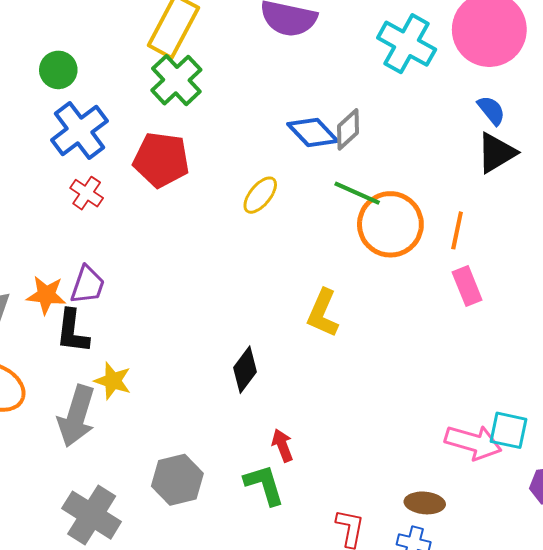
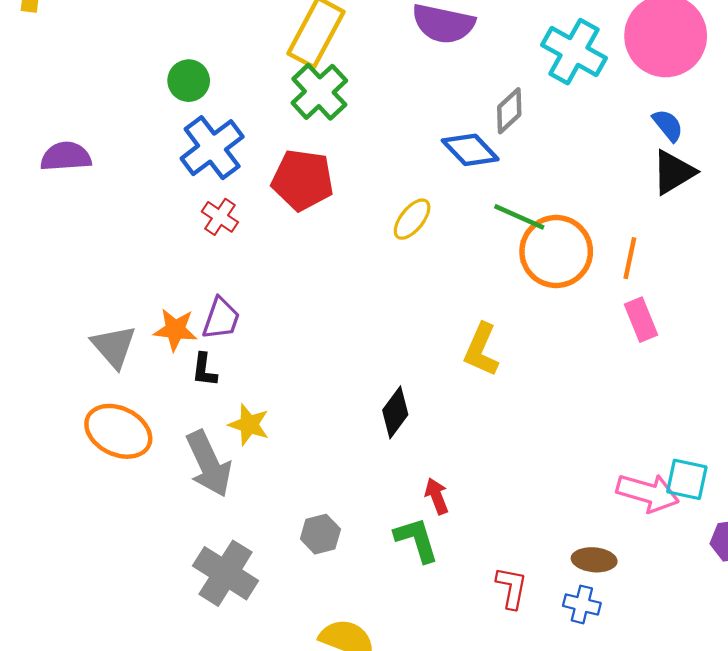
gray diamond: (348, 129) -> (509, 111), moved
black L-shape: (72, 331) -> (204, 370), size x0.7
gray arrow: (76, 416) -> (209, 464), turned -42
gray hexagon: (177, 480) -> (320, 534), size x0.7

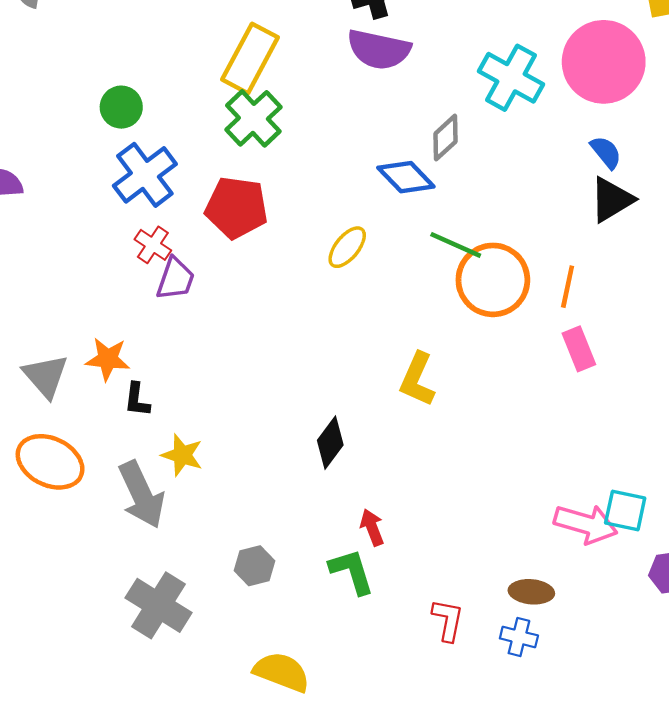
purple trapezoid: (221, 319) -> (175, 279), moved

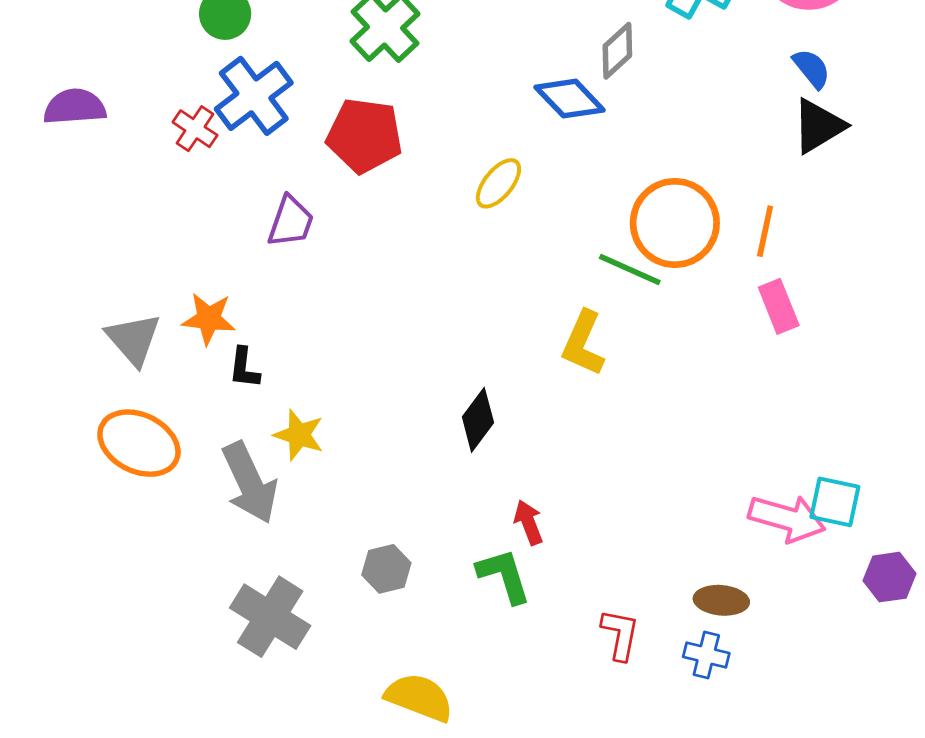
red cross: (153, 245) -> (195, 129), moved
green line: (456, 245) -> (630, 269), moved

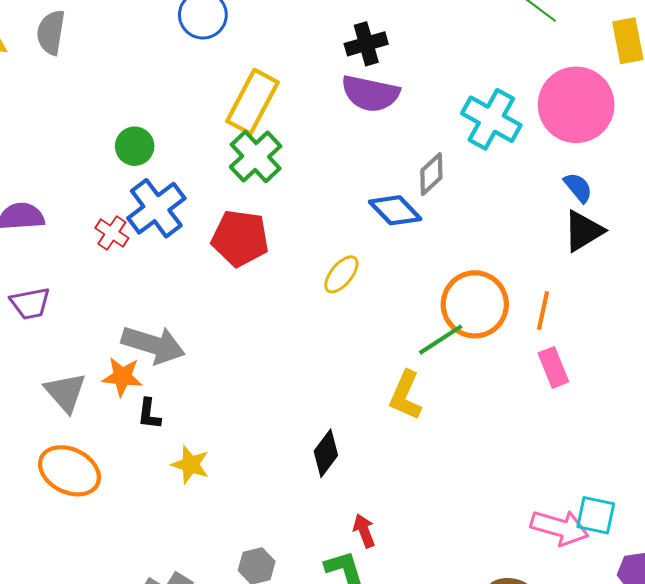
purple trapezoid: (291, 222) -> (30, 303), moved, turned 60
green line: (630, 269) -> (441, 340), turned -57
gray arrow: (250, 483) -> (153, 345), moved, turned -48

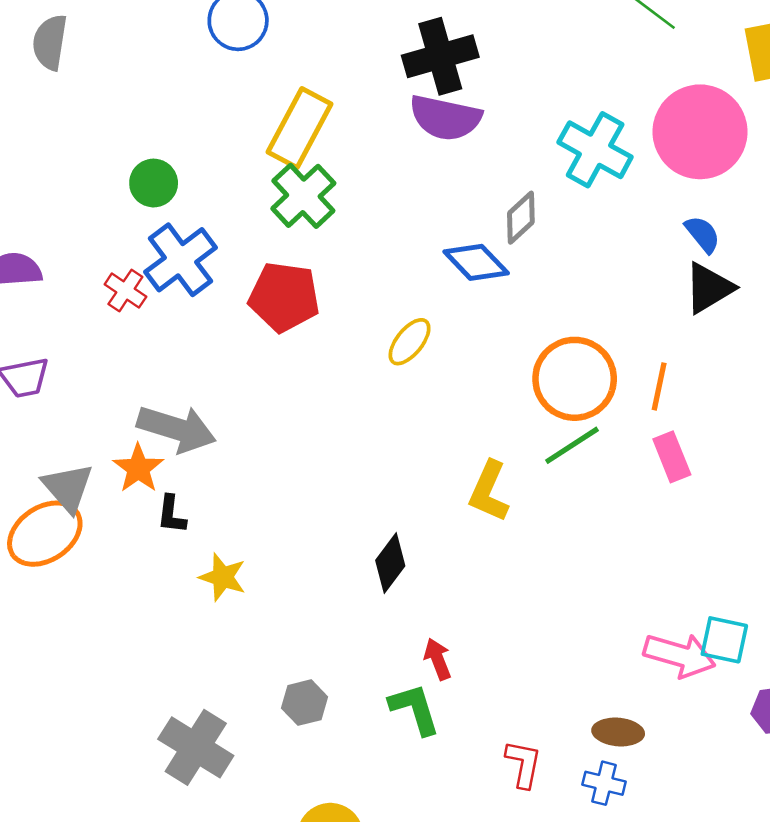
black cross: (366, 44) -> (440, 56), size x1.4
green line: (441, 340) -> (572, 445), moved
orange star: (122, 377) -> (138, 468), turned 30
orange ellipse: (69, 471) -> (45, 534), moved, turned -60

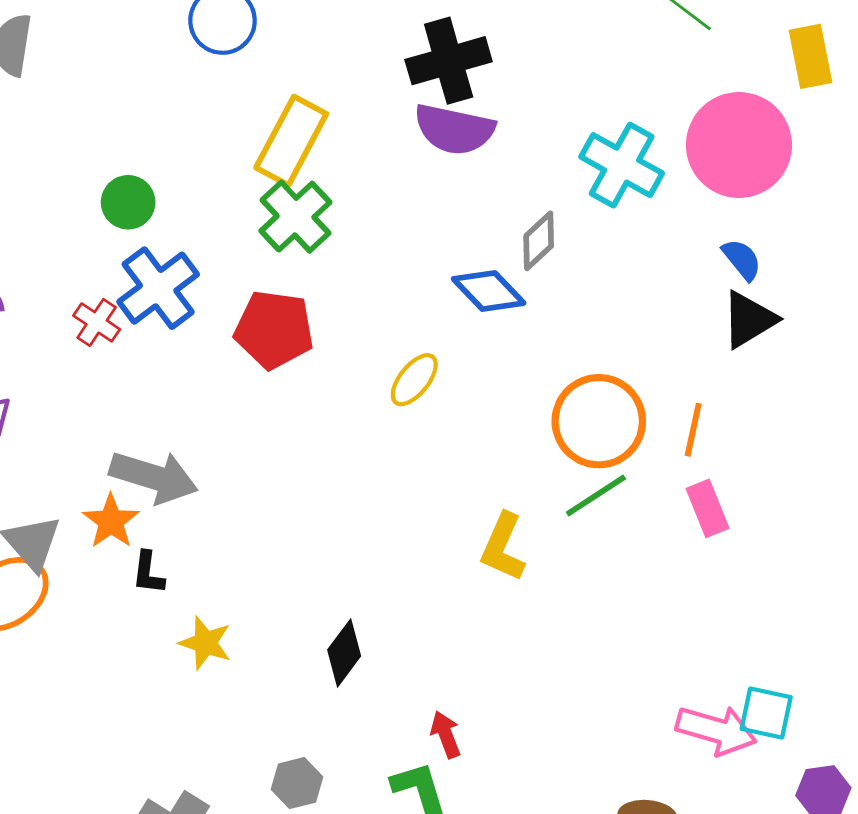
black diamond: (390, 563) -> (344, 653), moved

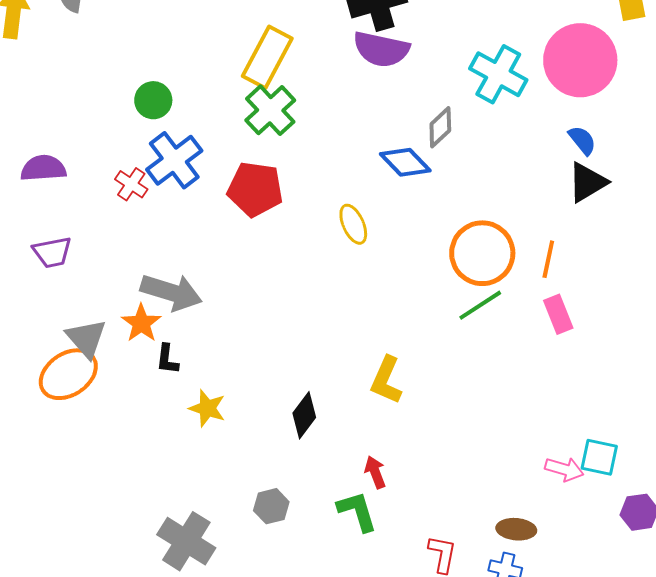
yellow ellipse: (414, 380) -> (353, 224), turned -63
yellow L-shape: (503, 547) -> (386, 380), moved
pink arrow: (716, 730) -> (564, 469), size x0.7

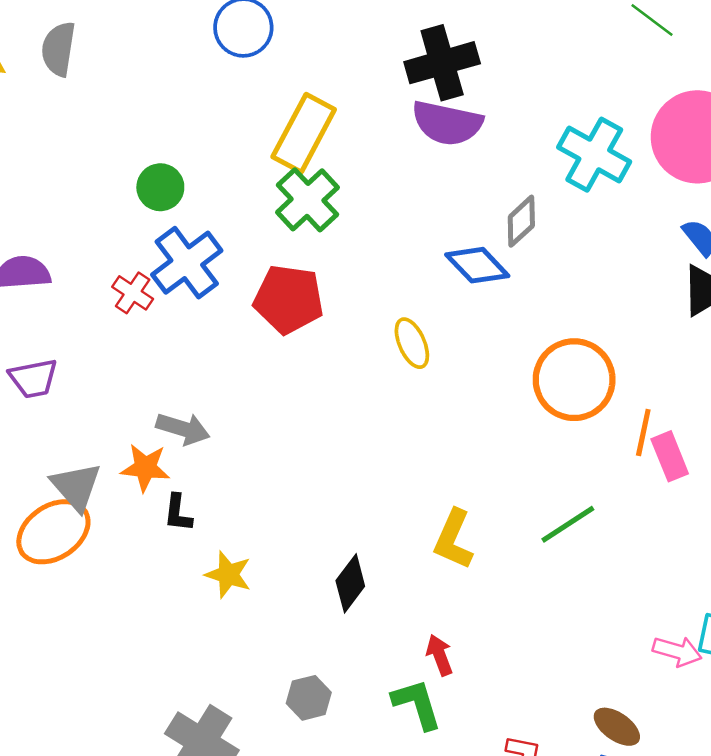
orange line: (548, 259) -> (643, 432), moved
gray arrow: (171, 292) -> (183, 429), size x0.7
green line: (480, 305) -> (568, 524), moved
orange star: (141, 323) -> (145, 468), turned -30
brown ellipse: (516, 529) -> (617, 727), turned 30

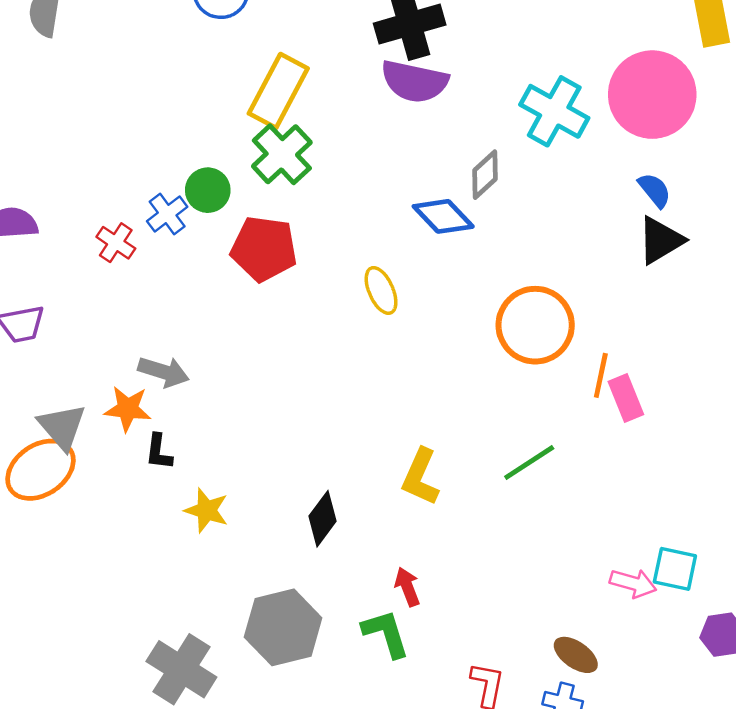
green circle: (160, 187) -> (208, 190), moved
blue cross: (187, 263) -> (167, 214), size x0.6
gray hexagon: (309, 698) -> (283, 627), size x1.8

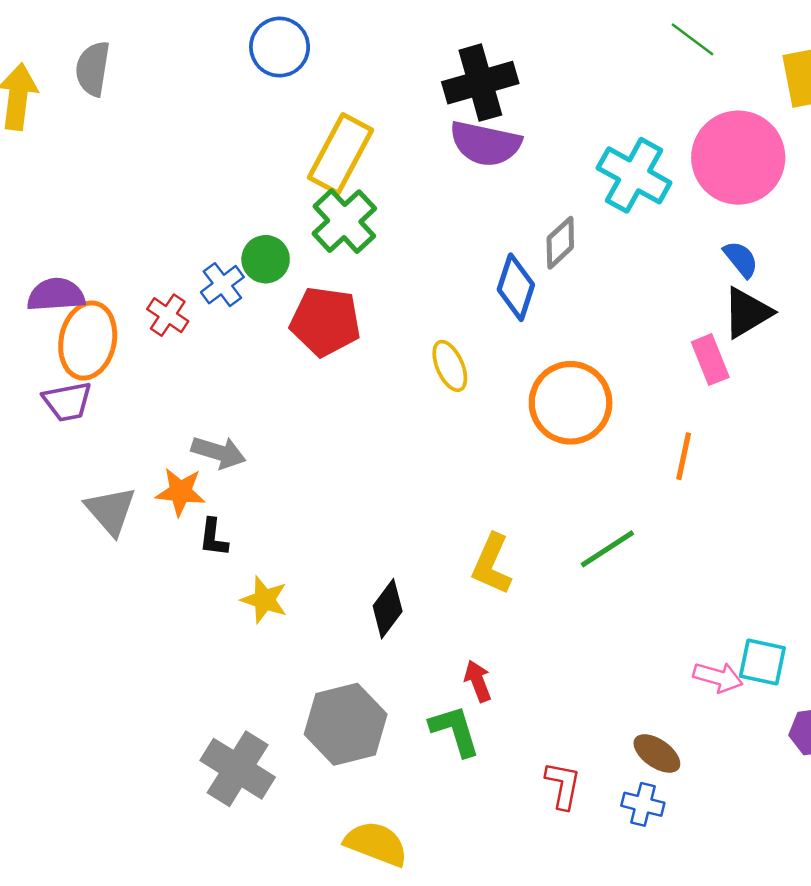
blue diamond: (443, 216) -> (516, 287), turned 62
orange circle: (535, 325) -> (571, 403), moved
pink rectangle: (626, 398) -> (710, 360), moved
orange ellipse: (40, 470) -> (88, 341), moved, turned -44

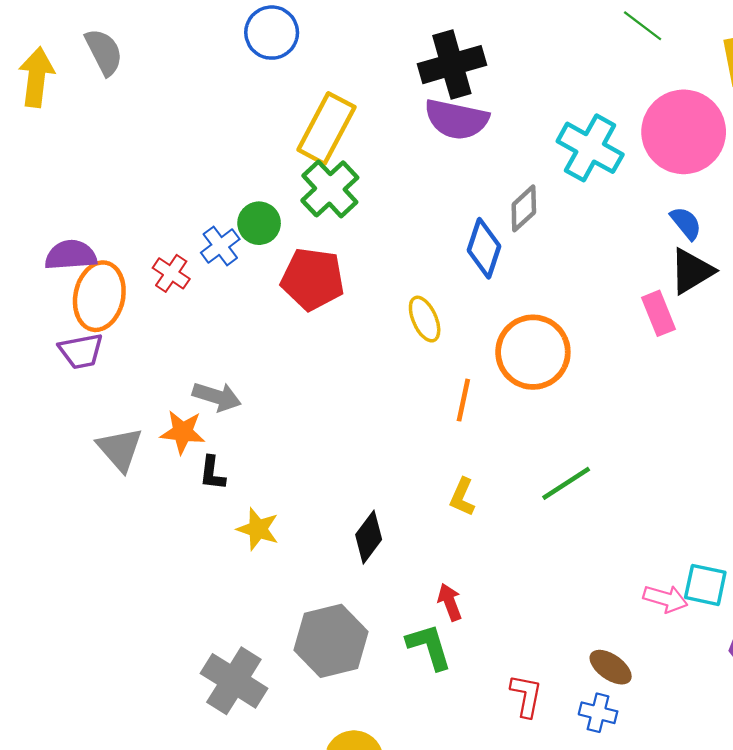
gray semicircle: (93, 69) -> (104, 52), turned 144
orange line: (684, 456) -> (463, 400), moved
yellow L-shape: (492, 564) -> (462, 497), size x0.7

